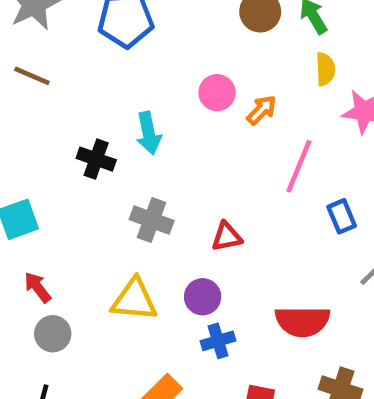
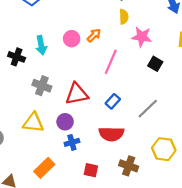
pink circle: (217, 93) -> (72, 39), moved
blue rectangle: (342, 216) -> (113, 101), moved, turned 64
red triangle: (227, 237) -> (77, 94), size x1.6

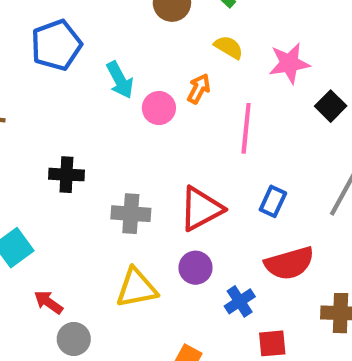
yellow semicircle: (124, 17) -> (229, 47), moved, turned -40
cyan arrow: (41, 45) -> (120, 80), moved
black square: (155, 64) -> (331, 106), turned 32
blue cross: (72, 142) -> (240, 301), moved

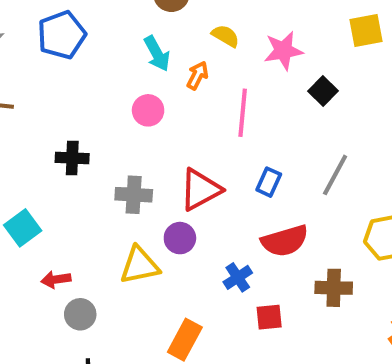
cyan arrow: (120, 80) -> (157, 54), moved
pink circle: (159, 108) -> (148, 110), moved
purple circle: (196, 268) -> (180, 238), moved
red arrow: (48, 302) -> (56, 280), turned -44

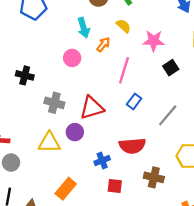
blue rectangle: (269, 182) -> (134, 101), moved

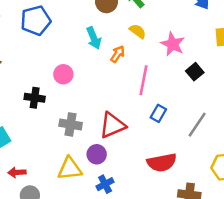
pink star: (154, 41) -> (173, 44), turned 30
pink circle: (72, 58) -> (63, 74), moved
blue cross: (102, 161) -> (105, 184), moved

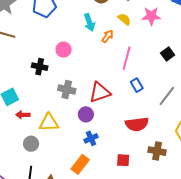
pink star: (173, 44) -> (151, 16), moved, turned -30
blue rectangle: (158, 113) -> (137, 85), turned -64
yellow triangle: (70, 169) -> (49, 123), moved
red arrow: (17, 172) -> (23, 115), moved

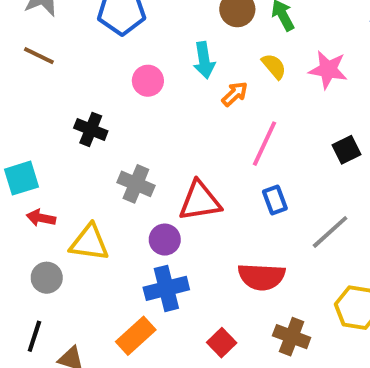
pink circle: (64, 50) -> (148, 81), moved
blue cross: (91, 138) -> (166, 288), size x1.5
red square: (123, 160) -> (222, 343), turned 32

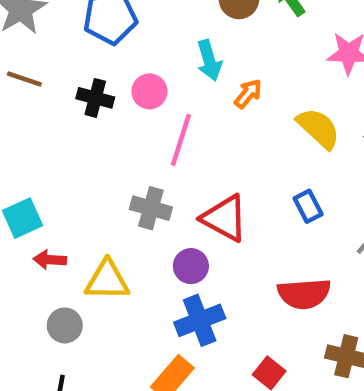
yellow semicircle: (274, 66) -> (318, 128), moved, size x1.5
black cross: (91, 129) -> (95, 98), moved
pink line: (265, 144) -> (181, 140), moved
red triangle: (200, 201) -> (224, 218), turned 45

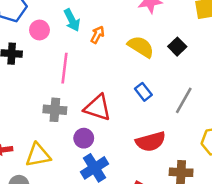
pink circle: (149, 91) -> (39, 30), moved

